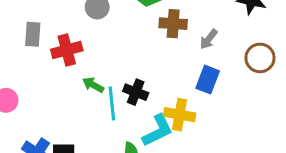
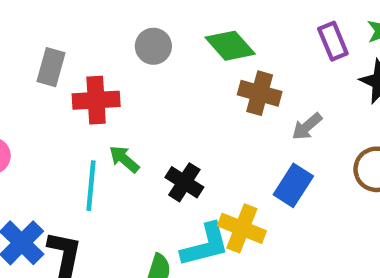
cyan line: (112, 103) -> (91, 186), moved

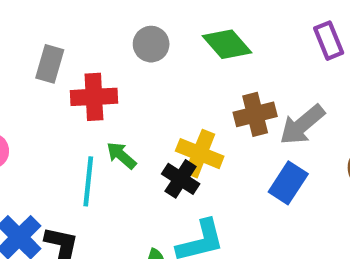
brown cross: (260, 93) -> (255, 114), moved, turned -30
gray arrow: (307, 126) -> (302, 125), size x1.5
yellow cross: (242, 228) -> (200, 154), moved

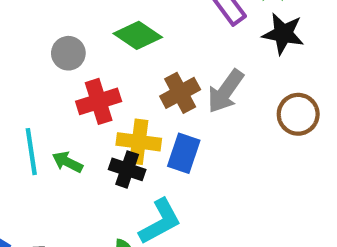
red cross: (94, 97) -> (99, 101), moved
cyan line: (88, 181) -> (31, 152), moved
blue rectangle: (288, 183) -> (184, 153), moved

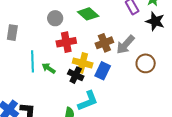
brown circle: (298, 114) -> (146, 63), moved

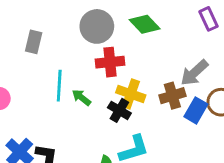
gray circle: (55, 18) -> (97, 26), size x1.5
brown cross: (104, 43) -> (172, 96), moved
blue rectangle: (103, 71) -> (196, 110), moved

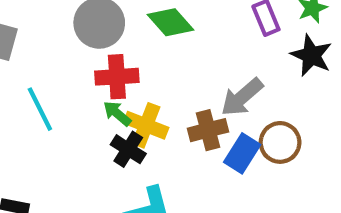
cyan line: (59, 86) -> (40, 109), turned -32
green arrow: (81, 97) -> (117, 113), moved

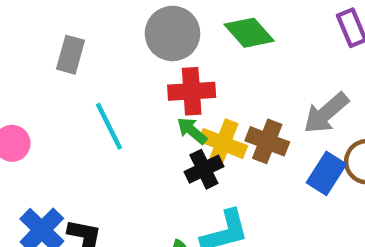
brown cross: (208, 130) -> (267, 141), moved, turned 36
black cross: (128, 149) -> (204, 169), turned 32

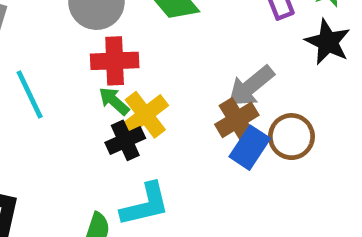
brown cross: (267, 141) -> (237, 120), moved, turned 36
yellow cross: (223, 143) -> (145, 115), turned 30

